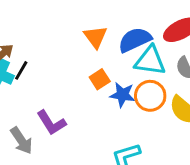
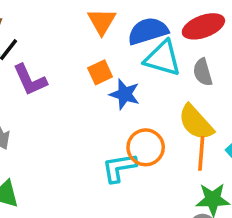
orange circle: (150, 96) -> (146, 147), moved
purple L-shape: (51, 123) -> (30, 80), moved

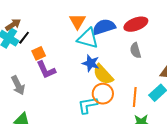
cyan triangle: (163, 58) -> (88, 38), moved
orange square: (100, 72) -> (39, 53), moved
purple L-shape: (30, 80) -> (46, 70), moved
yellow semicircle: (196, 122) -> (103, 74), moved

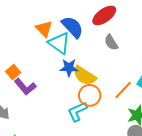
blue semicircle: (104, 27) -> (72, 27), turned 80
cyan triangle: (88, 38) -> (59, 43), turned 35
orange line: (135, 97) -> (123, 90), turned 54

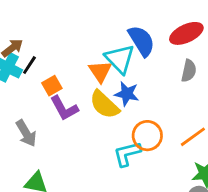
orange triangle: (44, 29) -> (100, 71), moved
gray semicircle: (111, 42) -> (189, 71), turned -147
yellow semicircle: (85, 76) -> (104, 105), moved

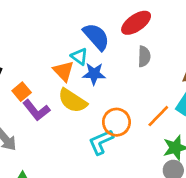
cyan triangle: (120, 59) -> (79, 57), size x0.6
blue star: (127, 94) -> (94, 74), moved

